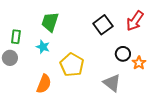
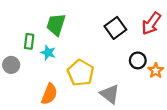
green rectangle: (16, 37) -> (29, 41), moved
gray triangle: (112, 83) -> (110, 94), moved

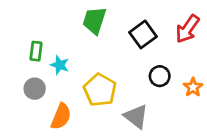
green trapezoid: (56, 25) -> (94, 21), moved
black circle: (138, 60) -> (160, 76), moved
gray circle: (11, 65) -> (35, 89), moved

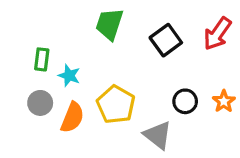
black circle: (160, 76) -> (185, 101), moved
orange semicircle: (61, 116) -> (72, 117), moved

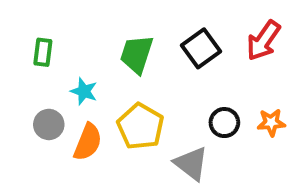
green trapezoid: (109, 24) -> (137, 54), moved
green rectangle: (42, 59) -> (43, 52), moved
orange star: (224, 101) -> (271, 123), turned 30

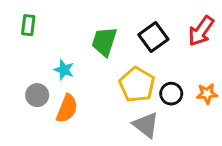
green rectangle: (43, 52) -> (28, 25), moved
yellow pentagon: (140, 126) -> (137, 85), moved

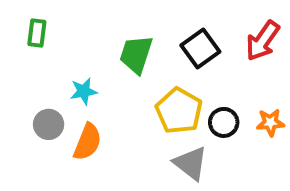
cyan star: (64, 70) -> (84, 91), turned -30

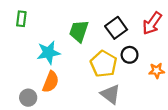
cyan star: (84, 91) -> (48, 53), size x1.5
black circle: (224, 122) -> (130, 55), moved
gray circle: (49, 124) -> (28, 98), moved

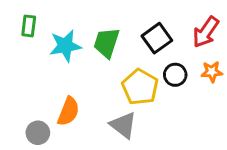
cyan star: (48, 53) -> (65, 46), moved
orange star: (157, 71) -> (212, 72), moved
gray triangle: (110, 94) -> (123, 125), moved

